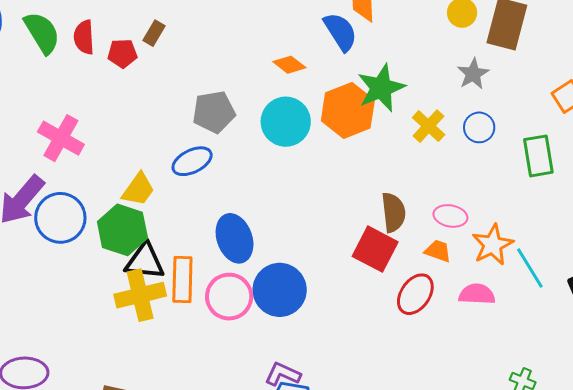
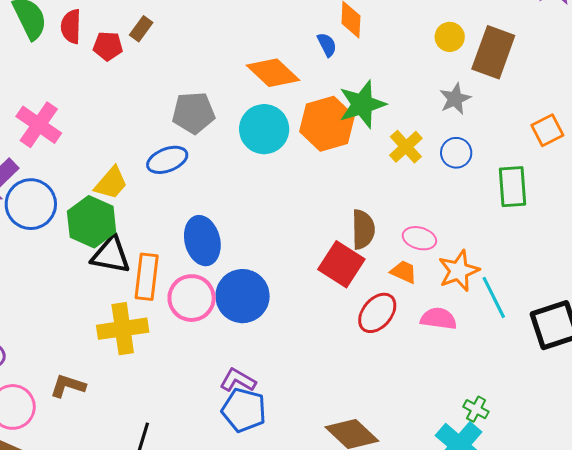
blue semicircle: (340, 32) -> (327, 45), size x0.6
orange diamond: (289, 65) -> (273, 73), size x1.6
yellow cross: (140, 295) -> (123, 329), moved

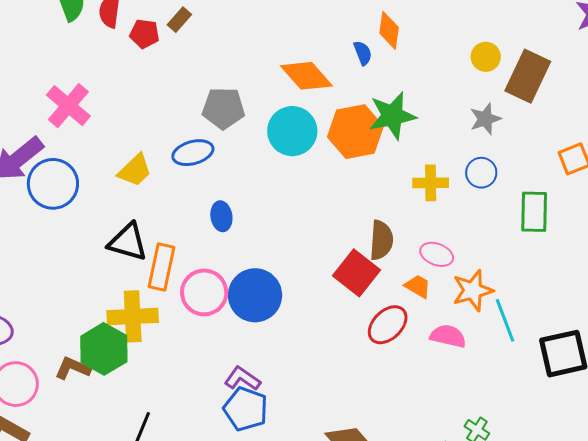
yellow cross: (406, 147) -> (431, 183), moved, turned 36
green hexagon: (92, 222) -> (104, 349), moved
blue ellipse: (202, 241) -> (221, 216), moved, size x0.6

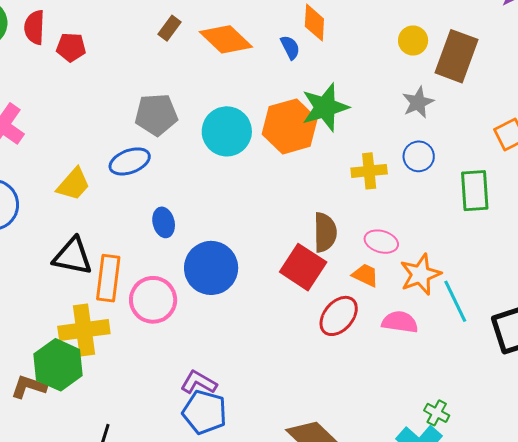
brown rectangle: (179, 20) -> (170, 28), moved
orange diamond: (306, 76) -> (226, 39), moved
blue circle: (255, 295) -> (211, 268), moved

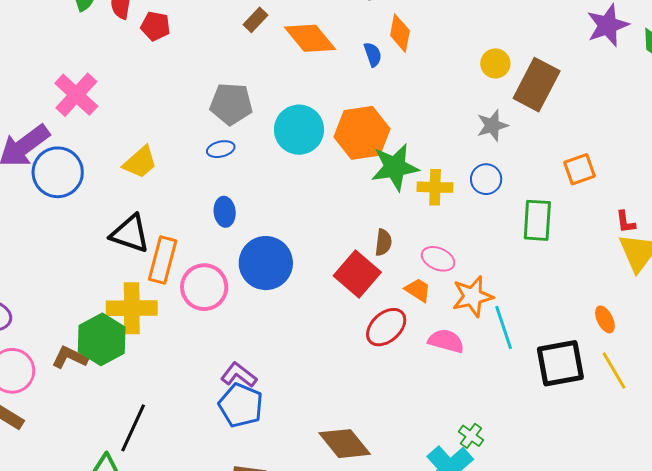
green star: (325, 107) -> (395, 167), moved
blue ellipse: (130, 161) -> (221, 149), moved, size x0.7
brown semicircle: (325, 232) -> (383, 242), size x0.7

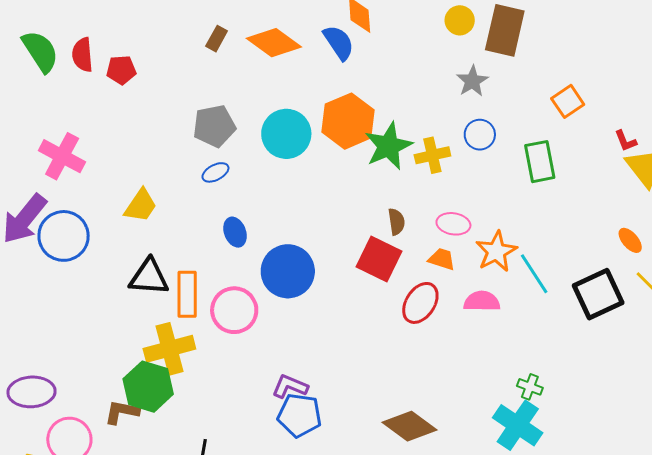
blue semicircle: (373, 54) -> (339, 43), size x1.5

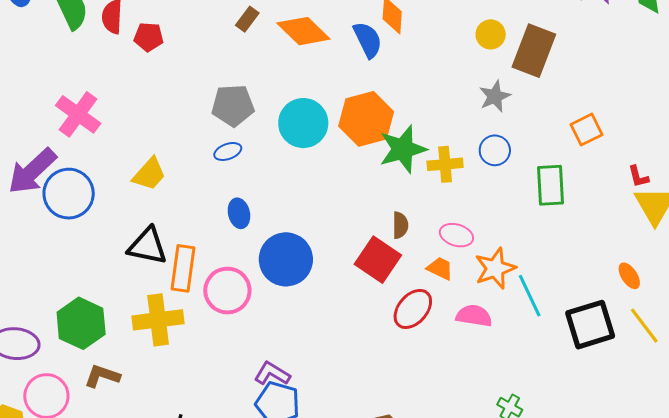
green hexagon: (148, 387) -> (81, 323), moved

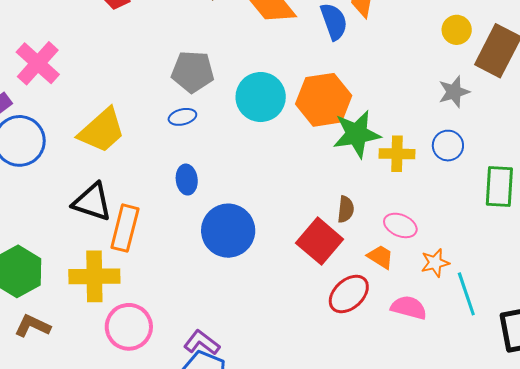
yellow trapezoid: (149, 174) -> (102, 130), size x1.4
orange star: (495, 268) -> (435, 263), size x0.7
pink circle: (227, 291) -> (129, 327), moved

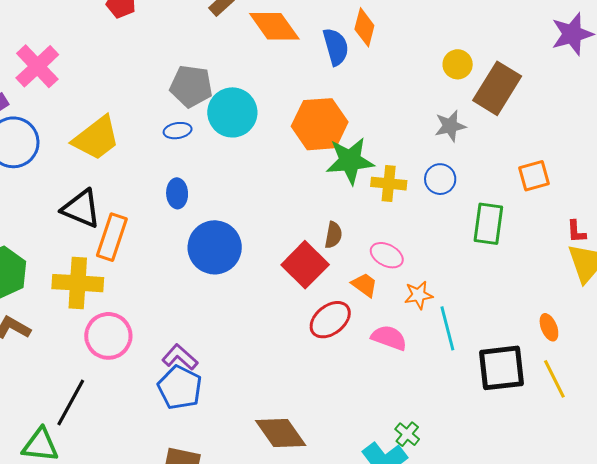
cyan circle: (261, 97) -> (232, 112), moved

